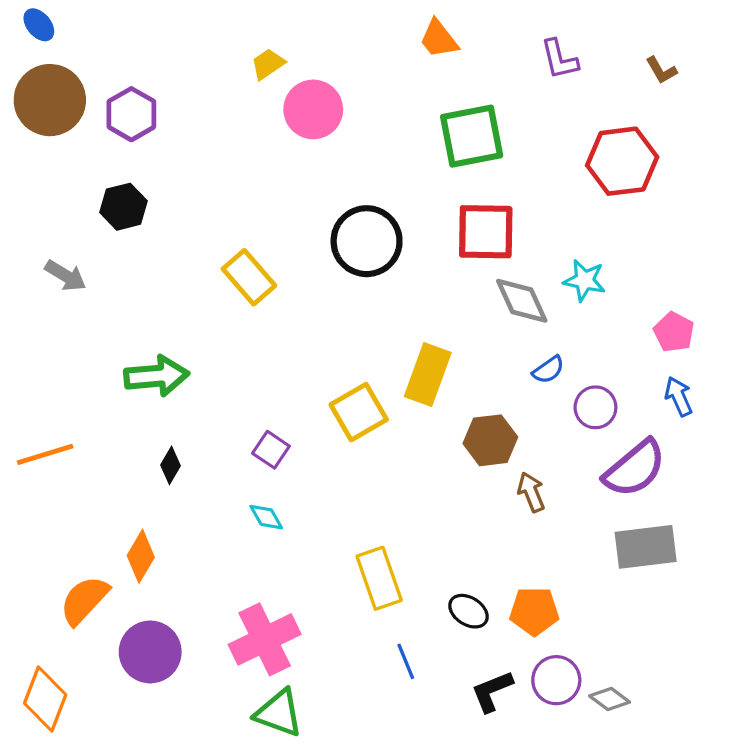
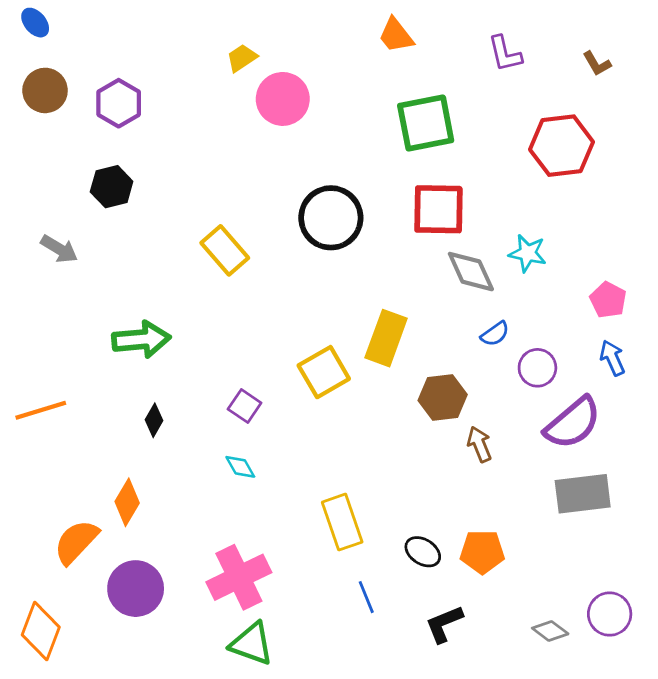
brown circle: (50, 100) -> (45, 90), size x0.7
purple circle: (556, 680) -> (610, 614), moved

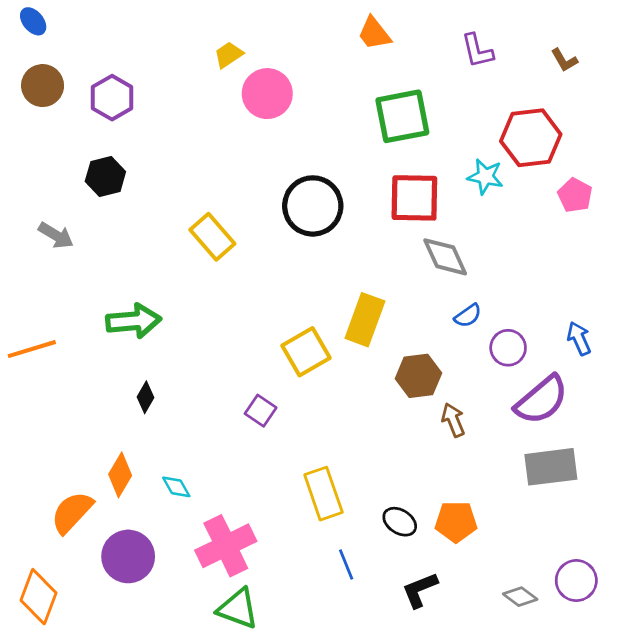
cyan star: (528, 253) -> (485, 177), moved
pink pentagon: (608, 300) -> (575, 195), moved
purple square: (245, 406) -> (261, 411), moved
orange line: (41, 410) -> (32, 349), moved
cyan diamond: (240, 467) -> (176, 487), moved

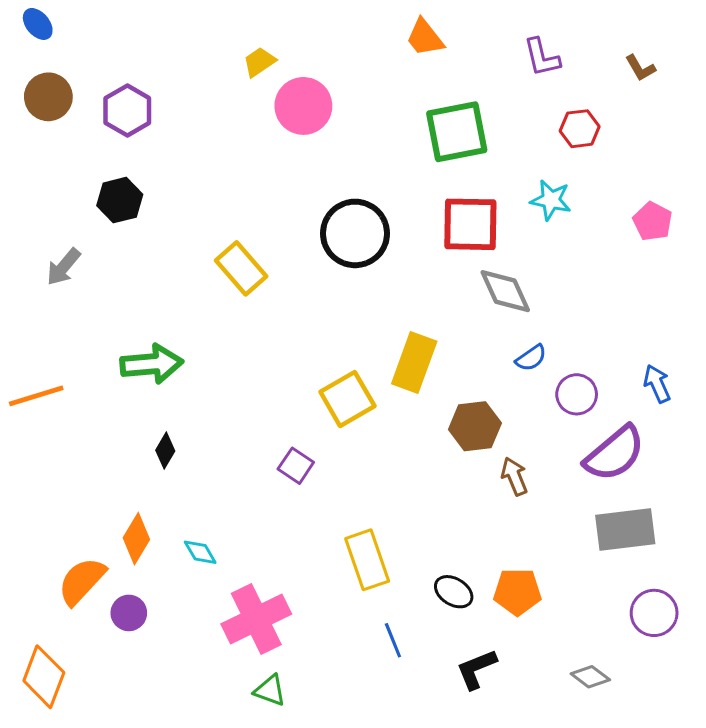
red hexagon: (531, 138) -> (580, 129), moved, size x0.6
gray arrow: (56, 235) -> (64, 267), turned 99
purple circle: (128, 556) -> (129, 613), moved, size x0.6
purple circle: (576, 581) -> (654, 613), moved
green triangle: (238, 609) -> (270, 690), size x0.7

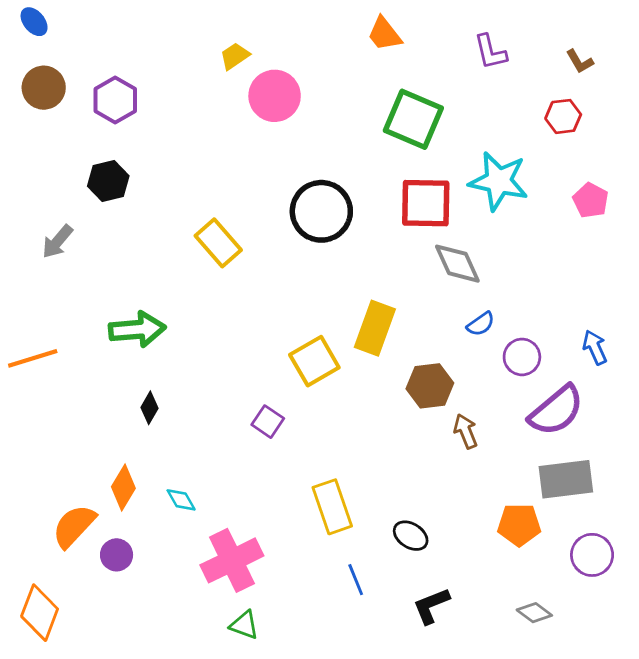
red hexagon: (580, 129) -> (563, 116), moved
green square: (457, 132) -> (413, 119), turned 34
cyan star: (551, 200) -> (499, 181), size x1.6
orange pentagon: (517, 592) -> (519, 525), moved

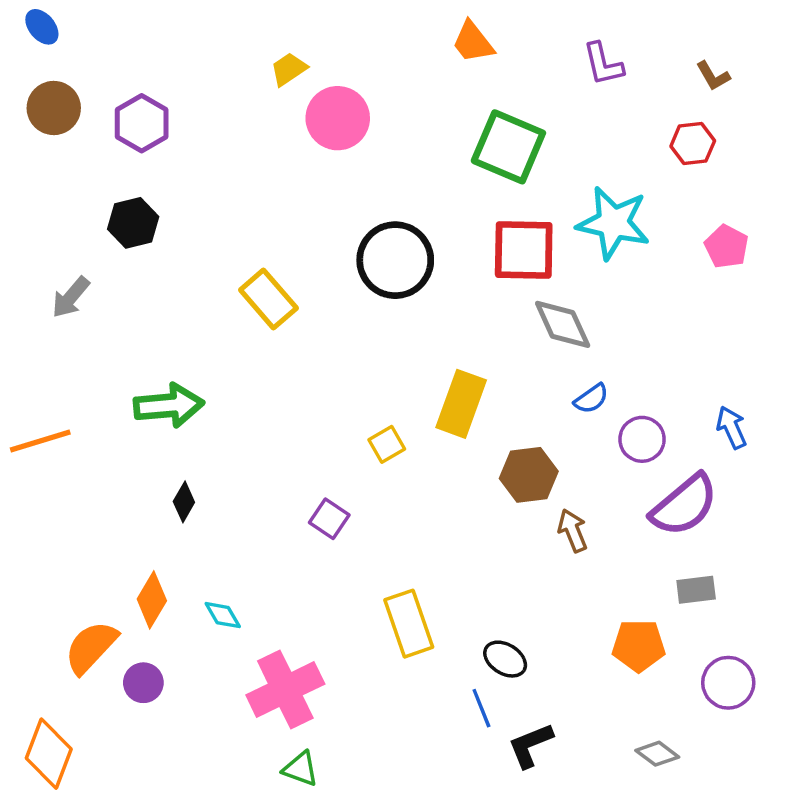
yellow square: (314, 361) -> (387, 444), size x0.6
gray rectangle: (566, 479) -> (696, 590), size x0.6
blue line: (356, 580) -> (481, 708), moved

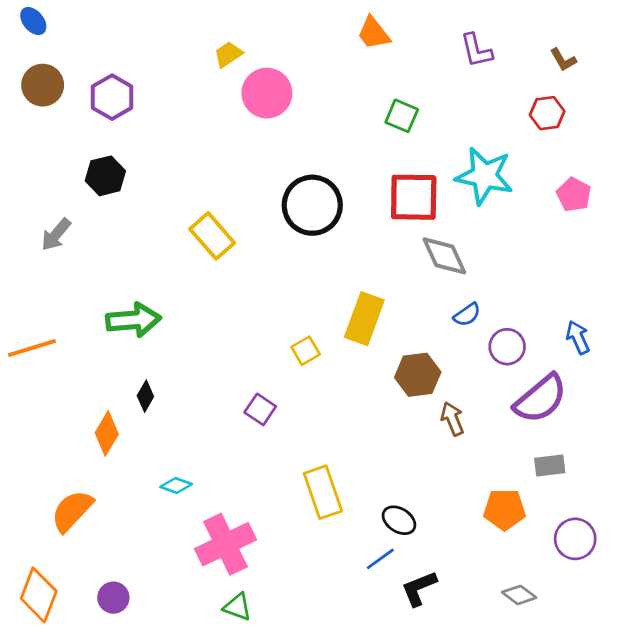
green square: (508, 147) -> (402, 116), size x0.6
orange diamond: (152, 600) -> (107, 433), moved
cyan diamond: (223, 615) -> (176, 486), turned -40
purple circle: (143, 683) -> (113, 598), moved
blue line: (481, 708) -> (380, 559), turned 76

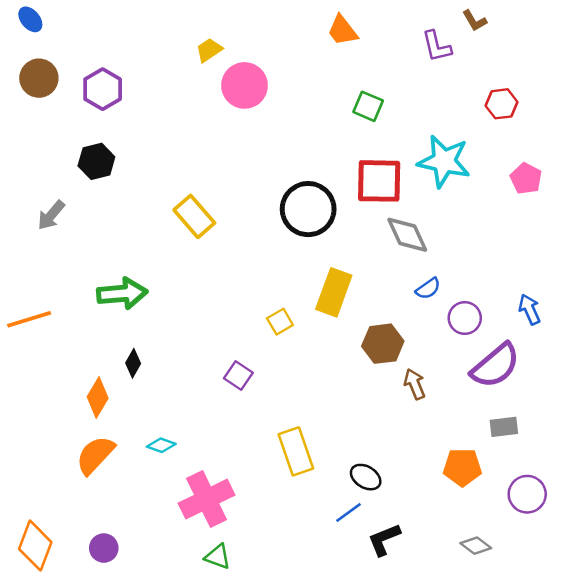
brown L-shape: (563, 60) -> (475, 21), moved
black circle: (312, 205) -> (308, 209), moved
orange semicircle: (72, 511) -> (95, 455), moved

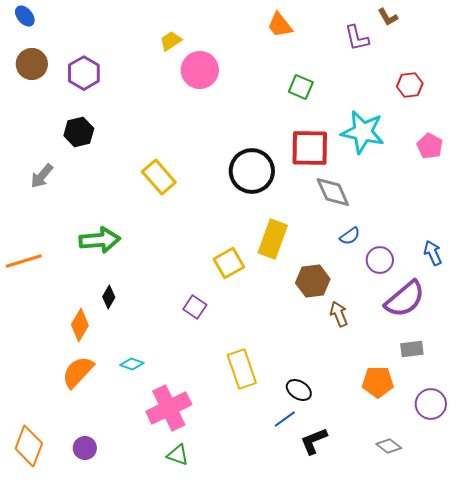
yellow square: (280, 322) -> (229, 263), size x1.4

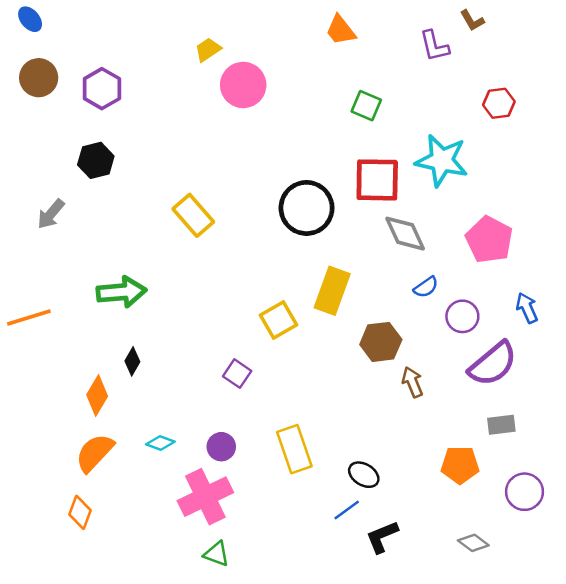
pink pentagon: (430, 146) -> (489, 240), moved, size x1.5
orange diamond: (29, 446) -> (80, 512), moved, size x0.7
purple circle: (85, 448) -> (221, 447), moved

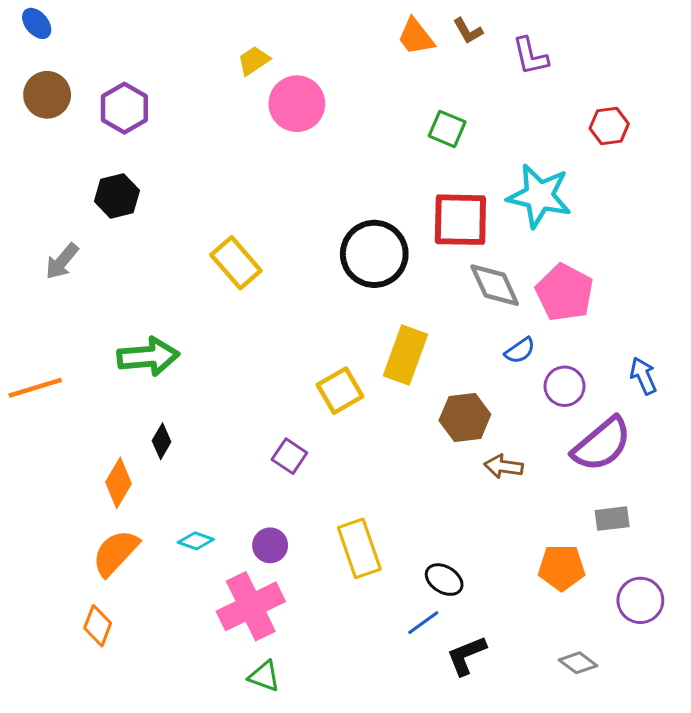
brown L-shape: (472, 20) -> (468, 31), moved
pink pentagon: (489, 240) -> (565, 293), moved
brown arrow: (412, 382) -> (504, 467), turned -60

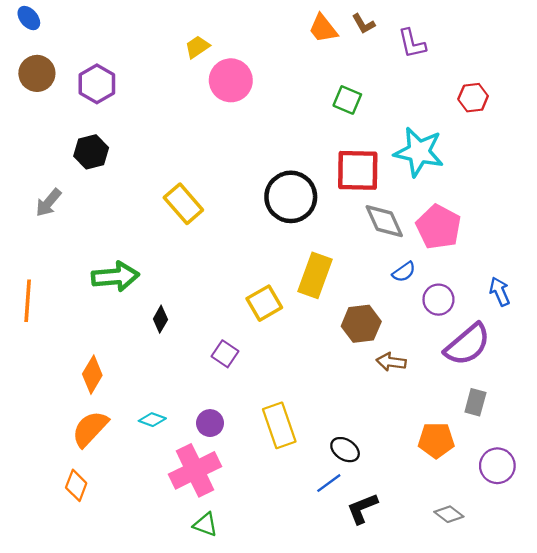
orange line: (35, 388) -> (28, 301), turned -69
black diamond: (162, 441) -> (160, 319), moved
gray rectangle: (612, 519) -> (475, 402), turned -68

